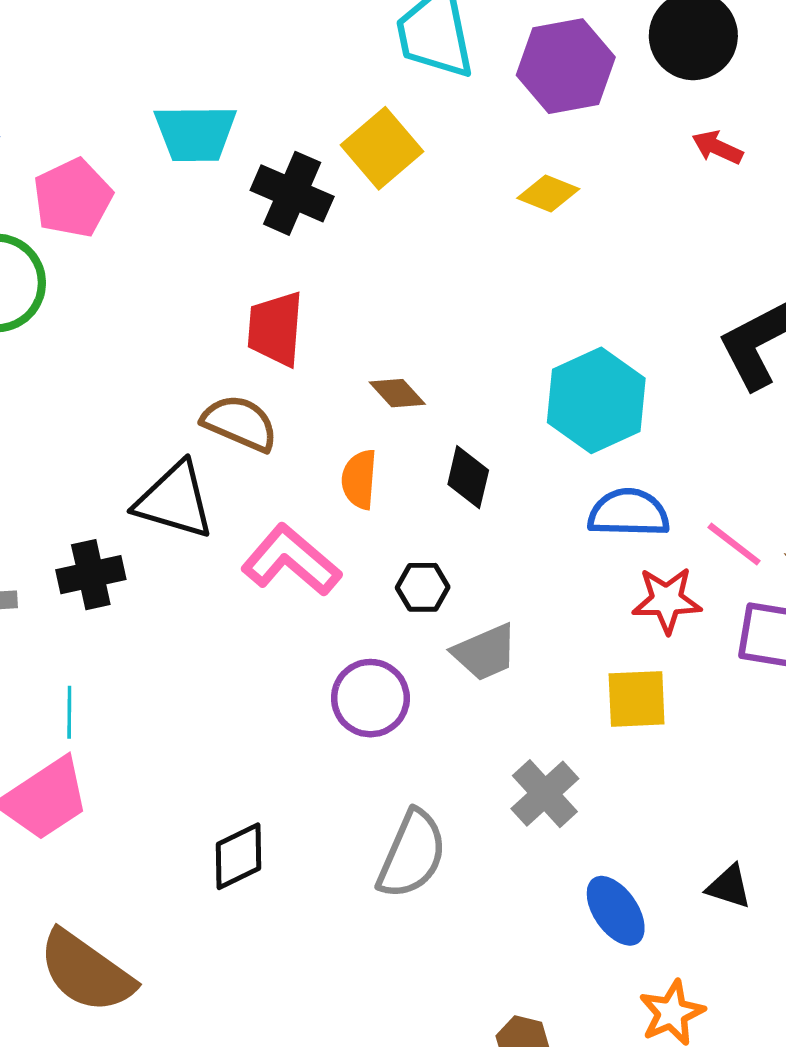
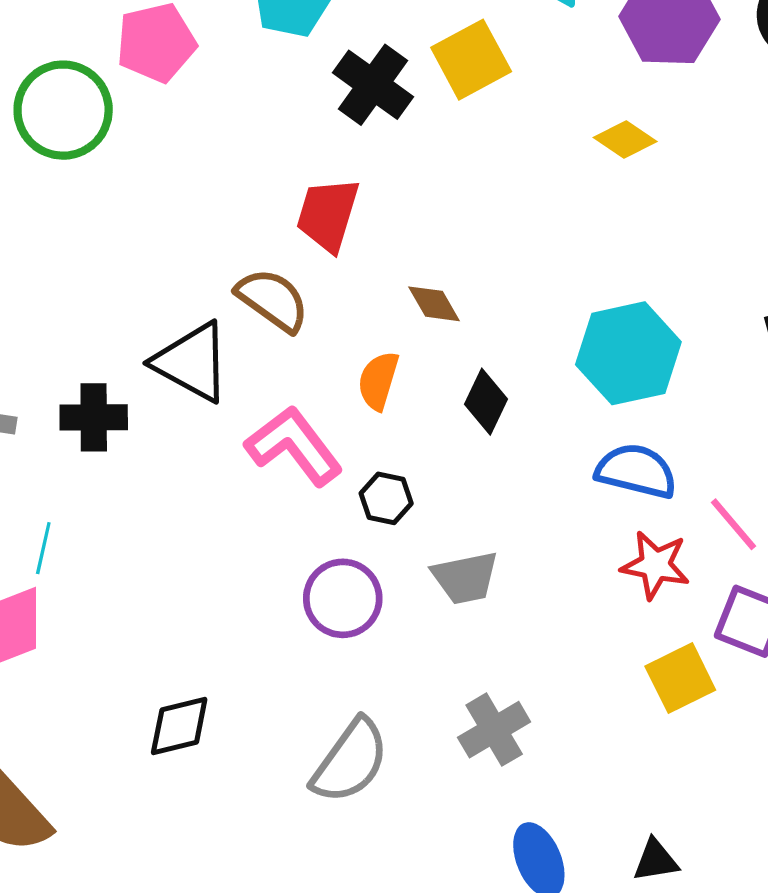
black hexagon: (423, 587) -> (386, 498), moved
yellow square: (637, 699) -> (680, 678), moved, turned -36
black triangle: (729, 887) -> (656, 860), turned -39

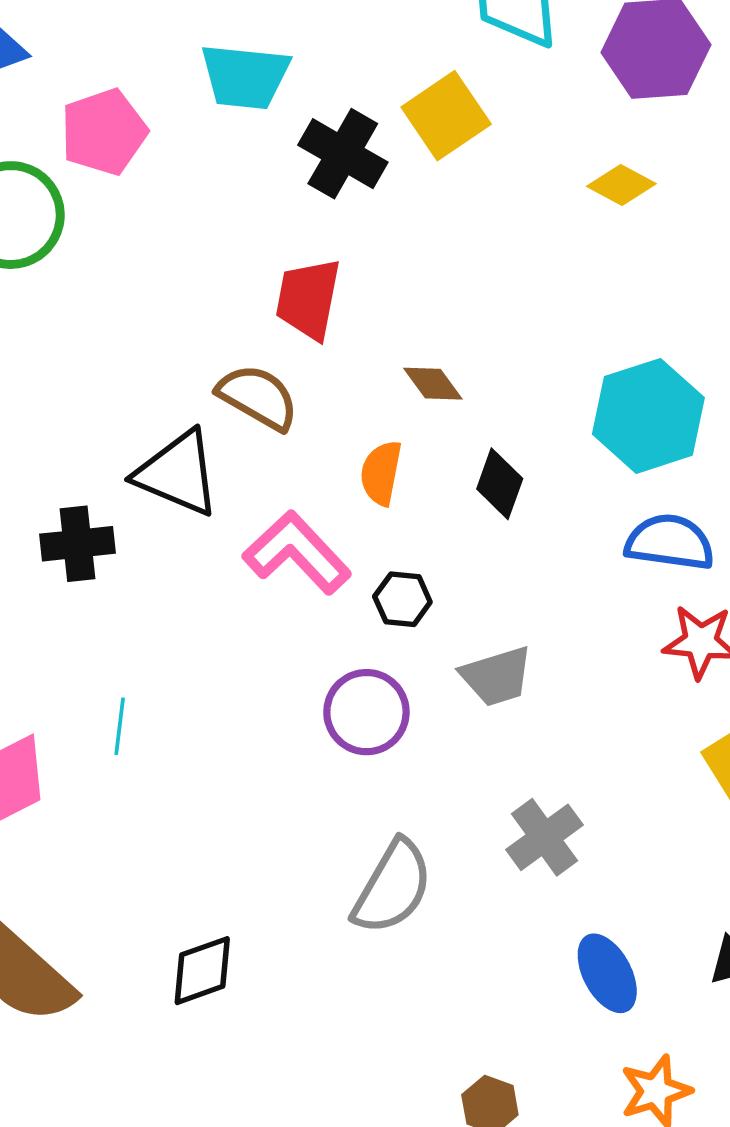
cyan line: (43, 548) -> (120, 726), moved
black diamond: (179, 726) -> (202, 971), moved

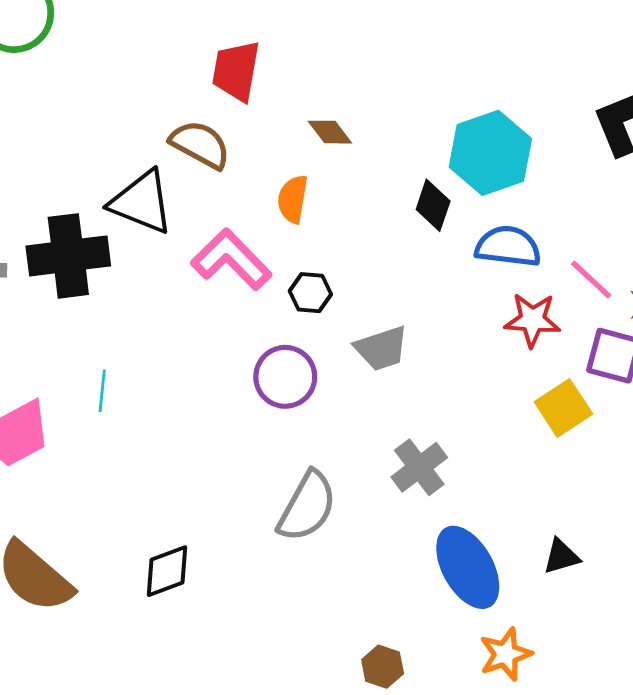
black diamond: (500, 484) -> (433, 205), moved
black cross: (77, 544) -> (68, 256), size x1.5
blue ellipse: (607, 973) -> (468, 567), size x1.4

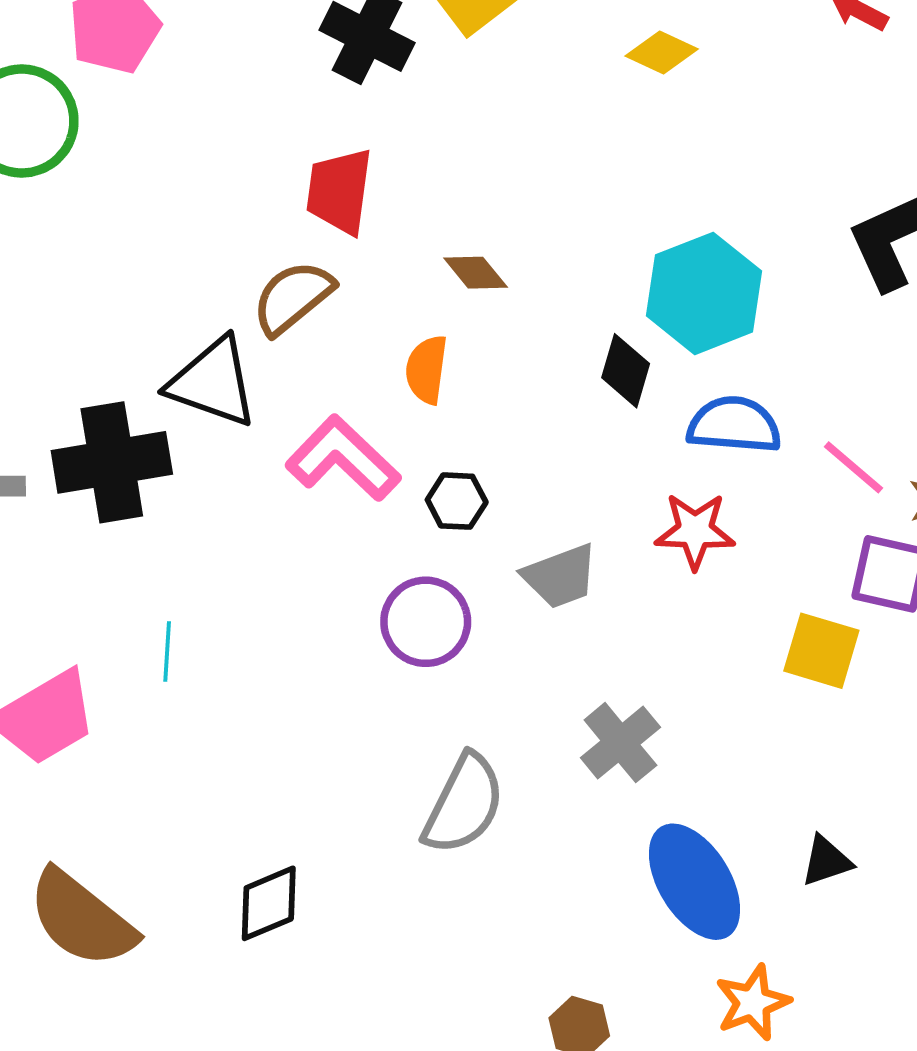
brown semicircle: (200, 145) -> (293, 297), turned -66
red star: (532, 320) -> (695, 531), moved
yellow square: (563, 408) -> (821, 651), turned -38

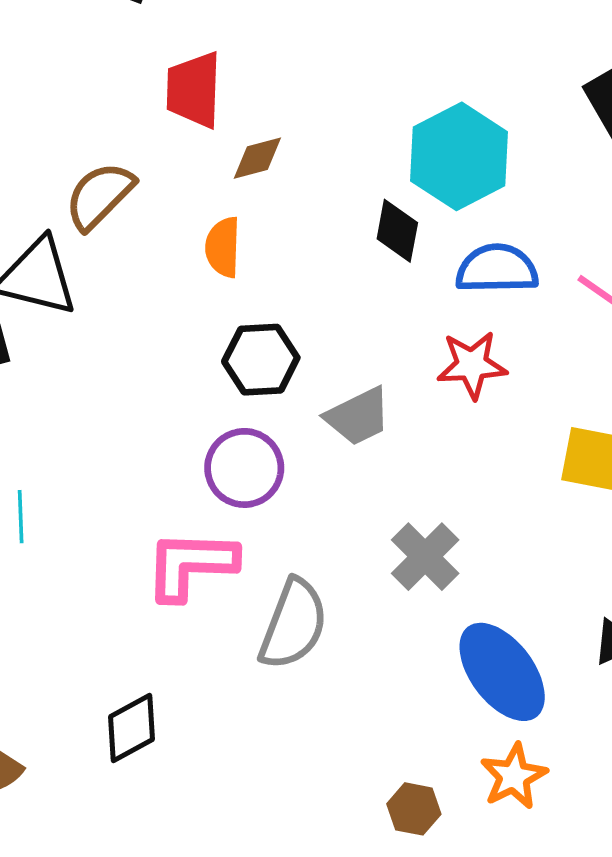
red trapezoid: (339, 191) -> (194, 90), moved
brown diamond: (476, 273) -> (257, 158), turned -60
pink L-shape: (343, 458) -> (191, 565), moved, turned -36
black hexagon: (457, 501) -> (261, 360), size x1.4
orange star: (753, 1003) -> (514, 776), moved

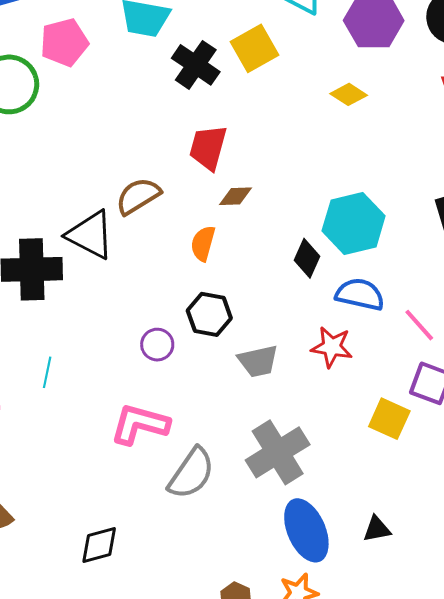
purple circle: (244, 468) -> (157, 345), moved, size x0.7
gray cross: (425, 557) -> (278, 452), size x1.5
black diamond: (131, 728) -> (99, 545), moved

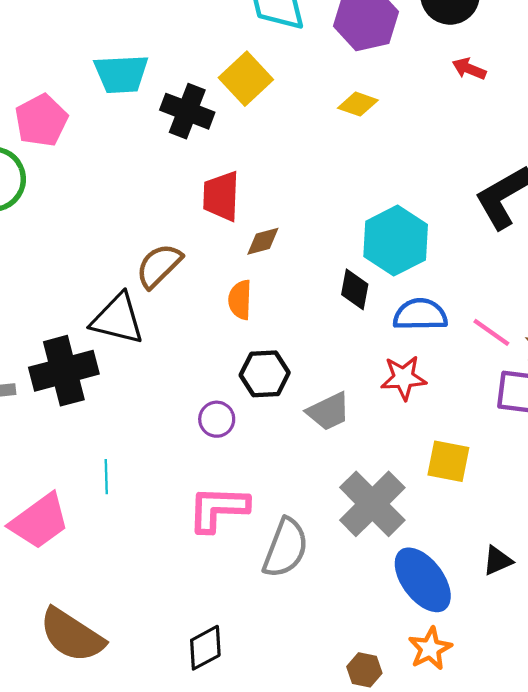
yellow square: (389, 419) -> (448, 461), moved

